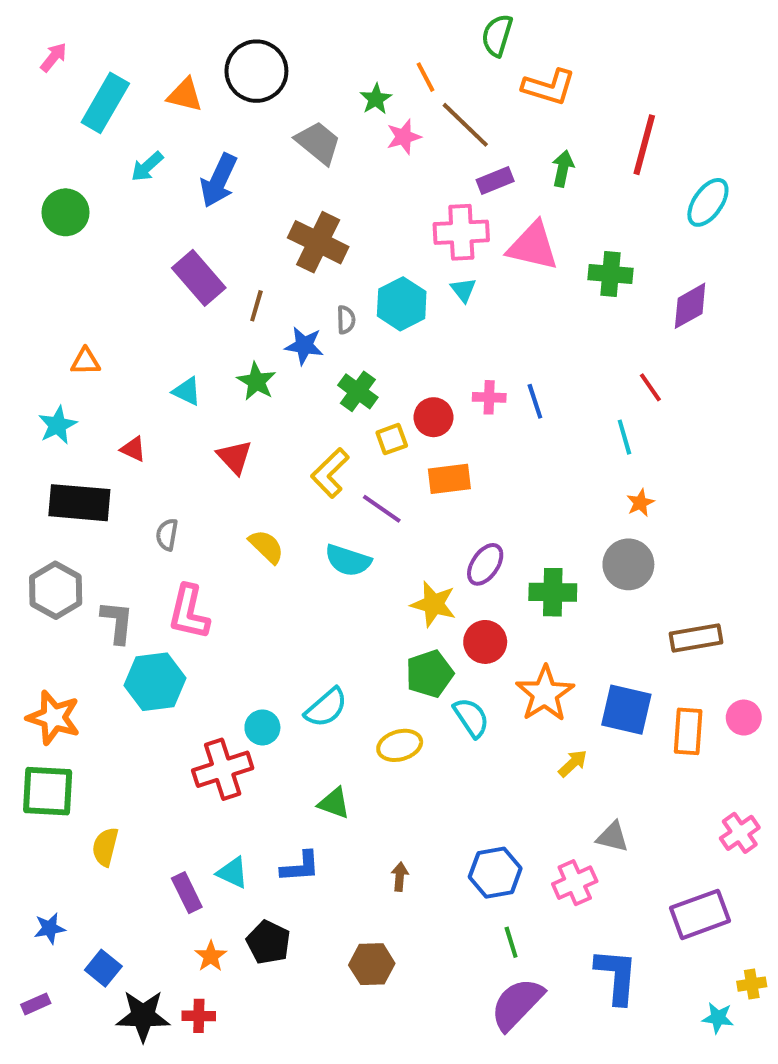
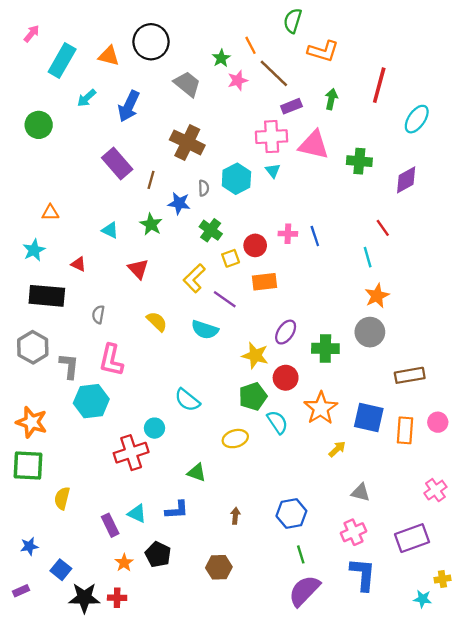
orange star: (640, 503) -> (377, 296), size x1.5
cyan semicircle: (326, 708) -> (187, 400), moved, turned 80
pink cross: (575, 883) -> (353, 532), moved

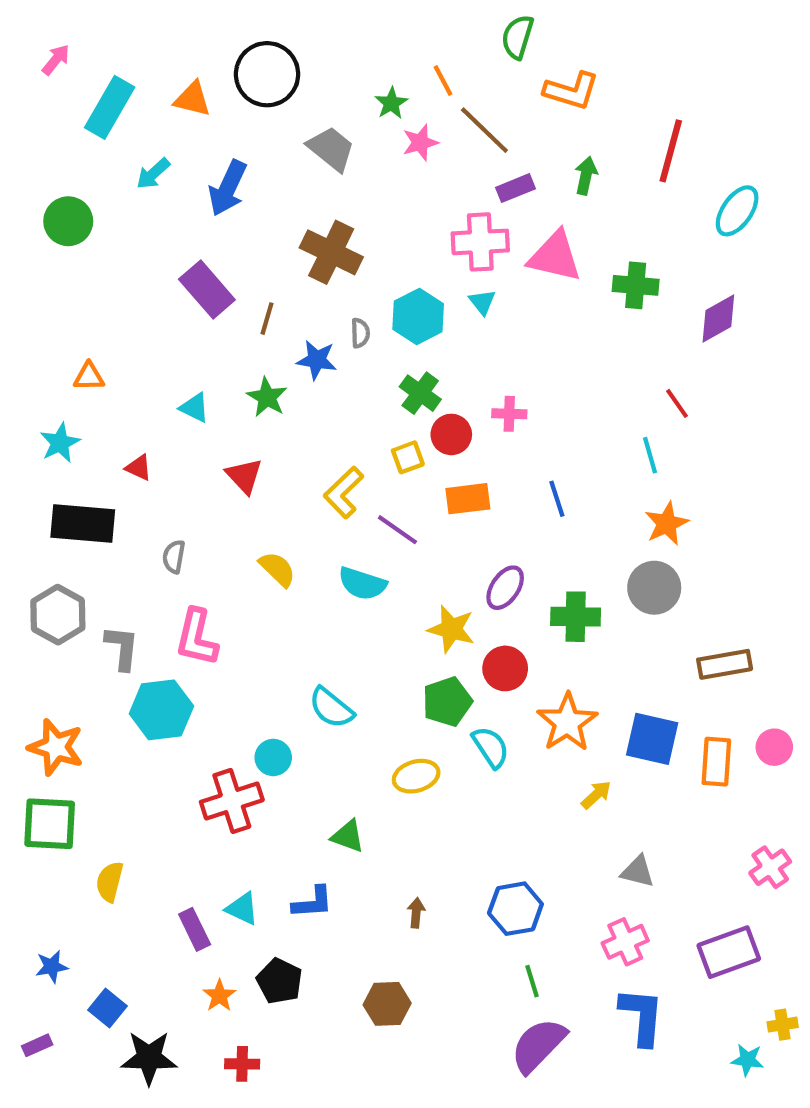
green cross: (211, 230) -> (420, 393), moved
blue line: (315, 236) -> (557, 499), moved
red cross: (117, 598) -> (242, 1064), moved

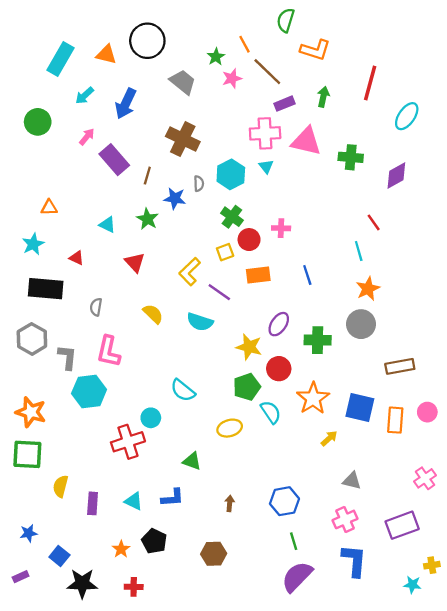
pink arrow: (56, 60) -> (87, 137), moved
purple rectangle: (195, 929) -> (93, 503), moved, turned 30

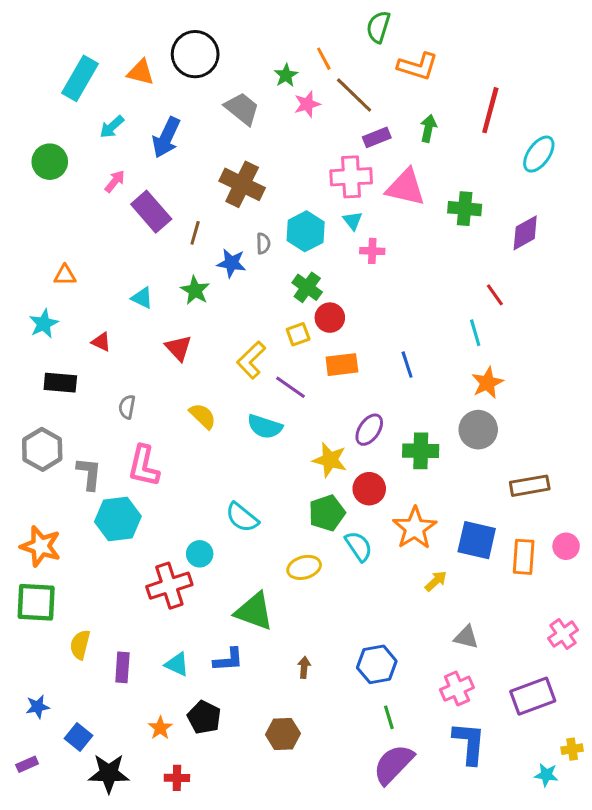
pink cross: (281, 228) -> (372, 251), moved
black rectangle: (46, 289) -> (60, 383), size x0.7
green triangle: (192, 461) -> (254, 611), size x1.6

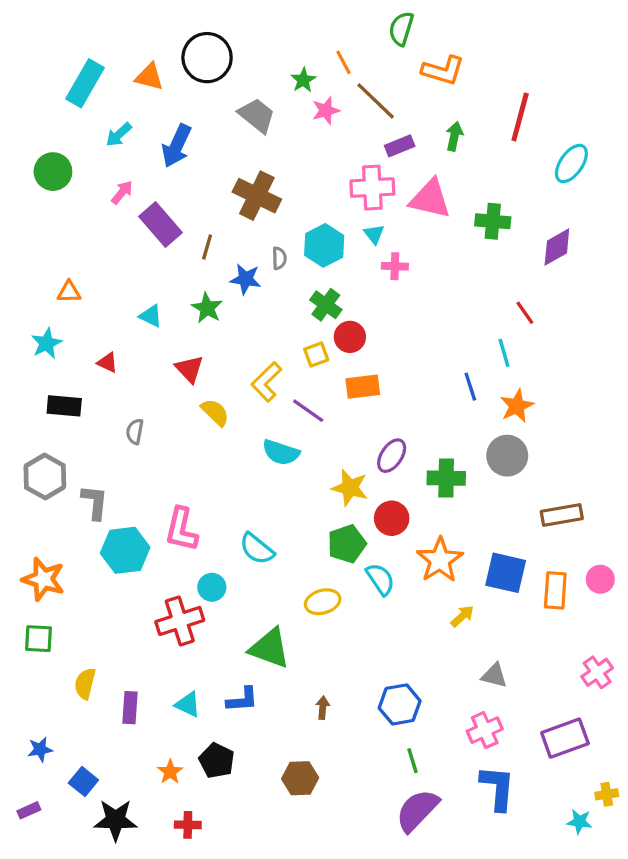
blue line: (407, 365) -> (470, 387), moved
yellow semicircle: (203, 416) -> (215, 412), moved
pink L-shape: (144, 466) -> (181, 529), moved
green square: (36, 602) -> (39, 639), size x0.7

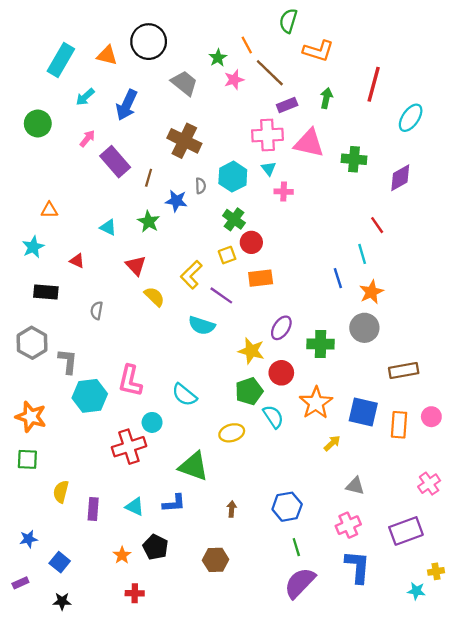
black star: (116, 820) -> (62, 601), moved, size x0.6

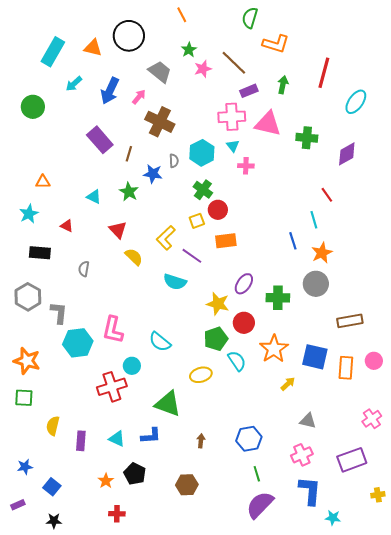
orange line: (247, 45) -> (182, 15), moved
pink arrow: (87, 139) -> (139, 97), moved
cyan star: (416, 591) -> (333, 518), moved

